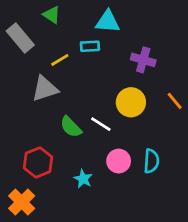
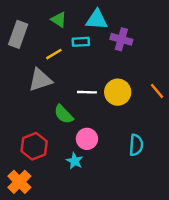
green triangle: (52, 15) -> (59, 20), moved
gray rectangle: (20, 38) -> (18, 34), turned 60
purple cross: (143, 60) -> (121, 39), moved
white line: (101, 124) -> (87, 92), moved, turned -30
pink circle: (119, 161) -> (87, 139), moved

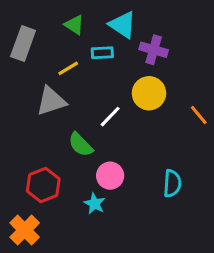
cyan triangle: (97, 20) -> (123, 25), turned 30
white line: (87, 92) -> (110, 117), turned -48
yellow circle: (118, 92) -> (149, 93), moved

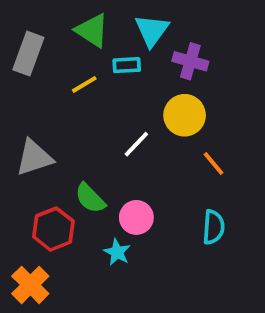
green triangle: (74, 25) -> (92, 30), size x1.4
cyan triangle: (123, 25) -> (152, 30), turned 32
gray triangle: (51, 101) -> (34, 158), moved
orange line: (199, 115) -> (213, 163), moved
green semicircle: (81, 145) -> (90, 198), moved

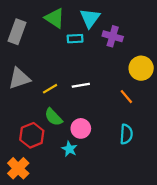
yellow line: (84, 84) -> (50, 89), moved
yellow circle: (185, 115) -> (141, 68), moved
white line: (136, 144) -> (81, 85), turned 36
gray triangle: (34, 158) -> (19, 78), moved

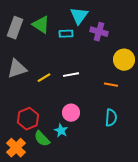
green triangle: (55, 18) -> (41, 25), moved
orange line: (126, 97) -> (111, 85), turned -40
green semicircle: (53, 117) -> (42, 139), moved

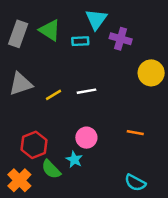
orange line: (111, 85) -> (135, 133), moved
cyan semicircle: (111, 118) -> (135, 183), moved, turned 114

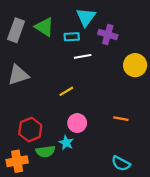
white line: (86, 91) -> (83, 56), moved
yellow line: (54, 95) -> (66, 91), moved
green semicircle: (51, 169) -> (46, 151), turned -54
orange cross: (19, 180) -> (17, 161), turned 35

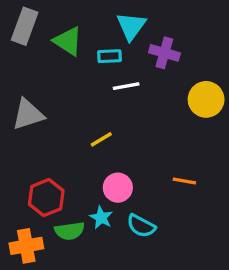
gray rectangle: (16, 30) -> (25, 26), moved
cyan semicircle: (121, 163) -> (141, 226), moved

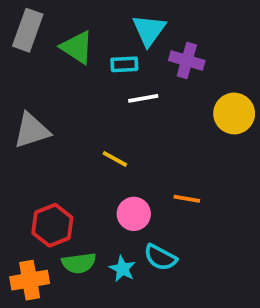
yellow line: (101, 139) -> (115, 159), turned 60
orange line: (184, 181) -> (187, 199), moved
cyan star: (101, 218) -> (122, 269), moved

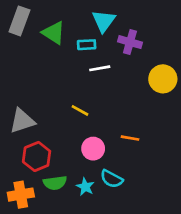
gray triangle: (32, 131) -> (22, 121), moved

